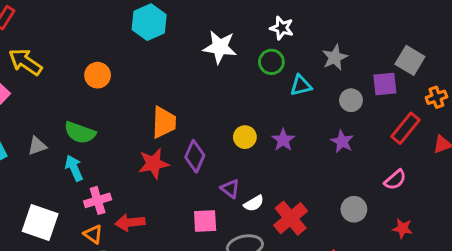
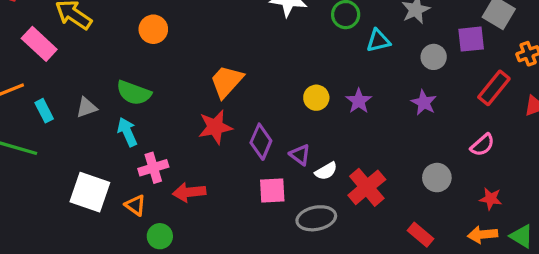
orange trapezoid: (164, 122) -> (227, 81), turned -140
purple diamond: (195, 156) -> (261, 142), moved
orange triangle: (93, 234) -> (135, 205), moved

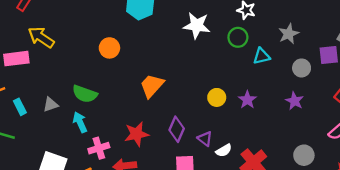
orange circle: (153, 29) -> (109, 48), moved
pink rectangle: (39, 44) -> (16, 59), turned -50
red star: (215, 127) -> (137, 134), moved

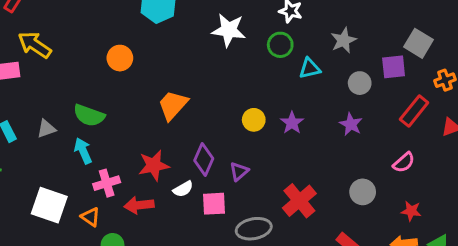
purple triangle: (205, 139) -> (239, 171), turned 42
white semicircle: (224, 150) -> (183, 189), moved

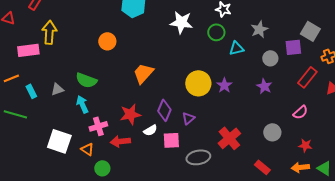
yellow arrow: (35, 45) -> (49, 32), turned 60
yellow circle: (254, 120) -> (198, 83), size x1.6

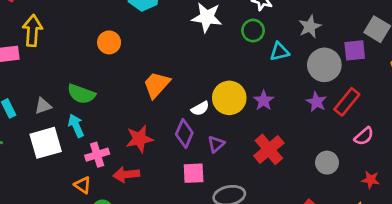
gray circle: (270, 58) -> (324, 65), size x1.6
red rectangle: (307, 77) -> (347, 102), moved
white semicircle: (150, 130) -> (200, 108), moved
red cross: (229, 138) -> (269, 149), moved
white square: (59, 141) -> (46, 143), moved, turned -35

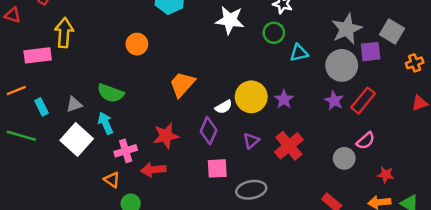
gray star: (310, 27) -> (347, 29), moved, size x1.4
pink semicircle: (364, 136) -> (366, 141), moved
white square: (46, 143) -> (77, 140), turned -32
purple triangle: (216, 144) -> (251, 141), moved

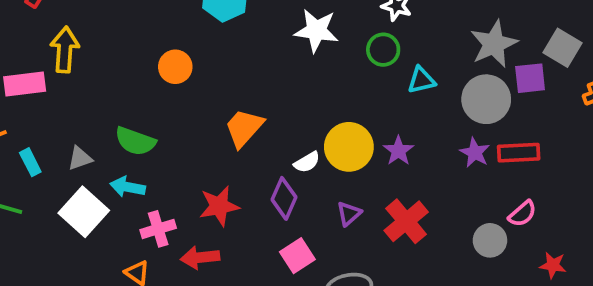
red rectangle: (363, 101) -> (519, 153), turned 48
cyan arrow: (106, 123) -> (128, 187), turned -55
pink square: (217, 168) -> (297, 256), turned -30

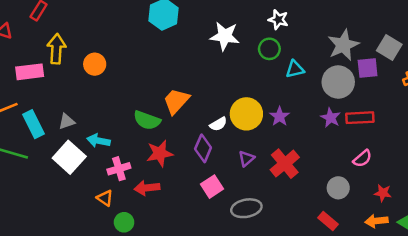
orange circle: (175, 67) -> (95, 64), moved
green semicircle: (135, 141) -> (147, 120), moved
cyan rectangle: (30, 162) -> (33, 124), size x1.5
gray circle: (490, 240) -> (338, 188), moved

